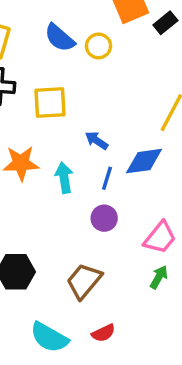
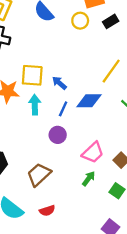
black rectangle: (165, 23) -> (111, 21), moved
yellow circle: (98, 46) -> (80, 21), moved
yellow square: (50, 103) -> (32, 75), moved

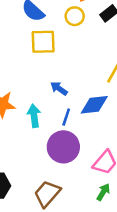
yellow square: (32, 75) -> (43, 42), moved
purple circle: (58, 135) -> (63, 147), size x1.6

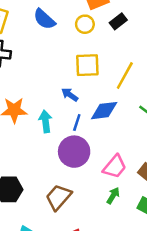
yellow square: (43, 42) -> (87, 65), moved

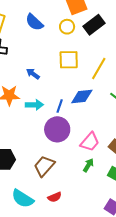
black rectangle: (118, 21) -> (94, 25), size x1.5
blue arrow: (70, 95) -> (33, 74), moved
cyan arrow: (45, 121) -> (34, 105), turned 96

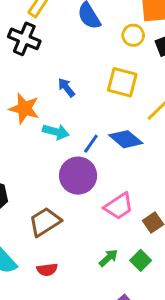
blue diamond: (82, 96) -> (126, 139), turned 30
green arrow: (88, 165) -> (108, 258), moved

